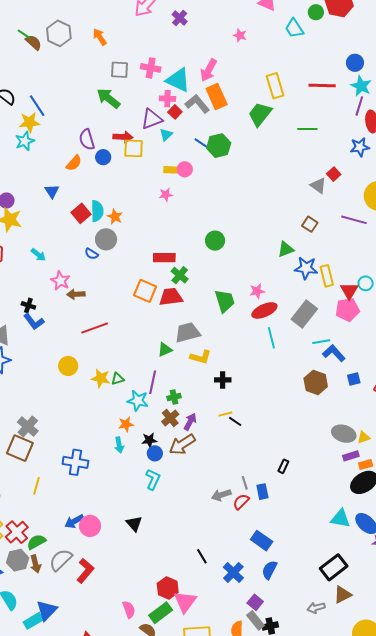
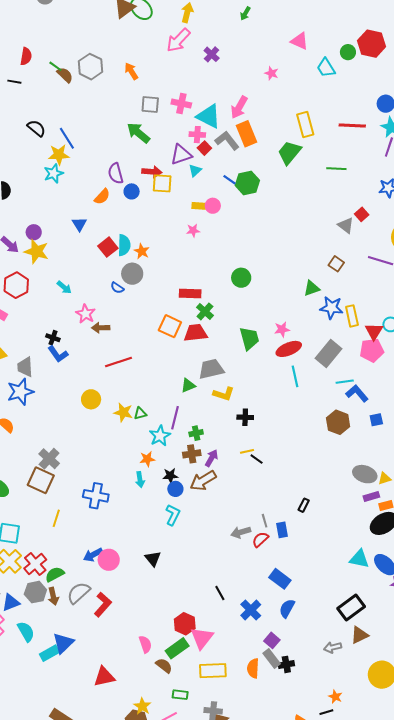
cyan star: (138, 401) -> (160, 436), turned 30
brown cross: (170, 418) -> (192, 454), turned 30

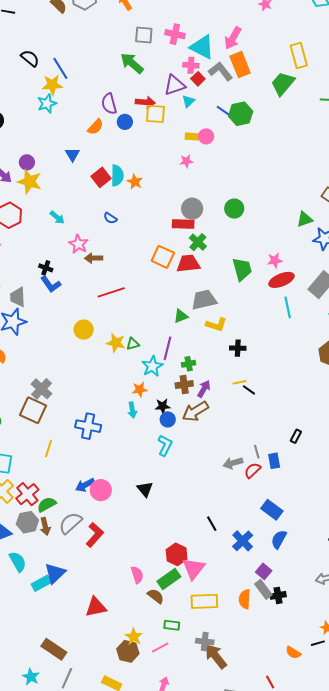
gray circle: (132, 274) -> (192, 209), moved

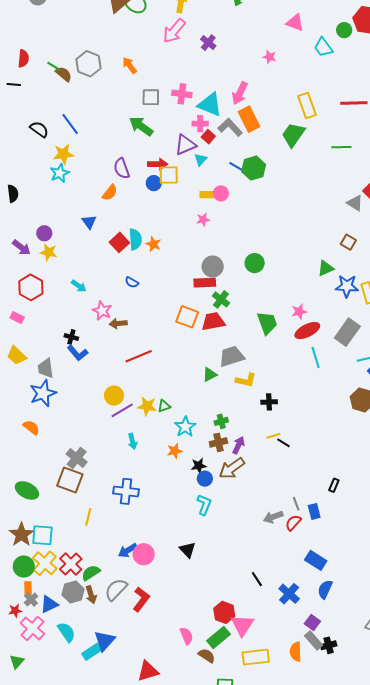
blue line: (60, 68) -> (70, 124), moved
blue circle: (125, 122) -> (154, 183), moved
yellow star: (30, 182) -> (48, 252), size x0.7
purple line: (168, 348) -> (122, 410), moved, turned 50
cyan arrow: (132, 410) -> (132, 441), moved

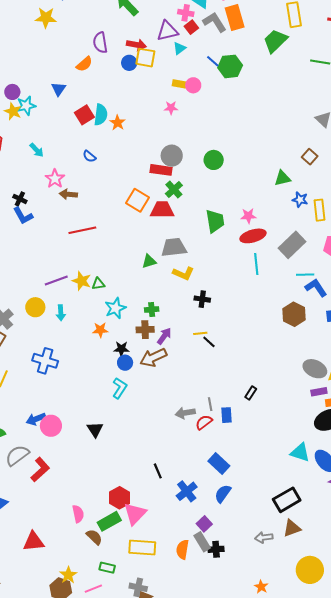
cyan star: (60, 173) -> (26, 106), moved
blue star: (347, 286) -> (300, 200), size x0.7
yellow circle: (114, 396) -> (35, 307), moved

